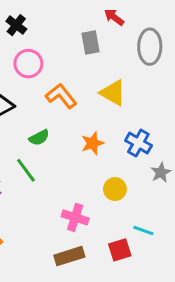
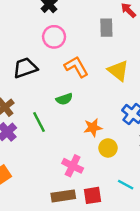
green semicircle: (39, 138) -> (64, 99), moved
orange star: (92, 143) -> (93, 128), moved
red square: (120, 250) -> (92, 195), moved

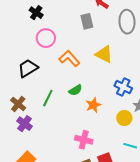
green semicircle: (64, 99) -> (75, 90), moved
green line: (39, 122) -> (48, 98), moved, turned 66
yellow circle: (108, 148) -> (124, 118), moved

